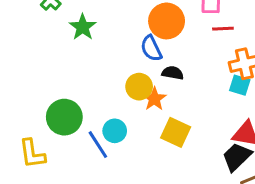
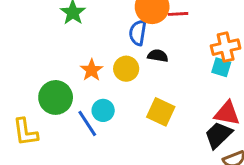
red line: (223, 29) -> (178, 14), moved
blue semicircle: (151, 48) -> (138, 33), turned 35
orange star: (154, 99) -> (92, 70), moved

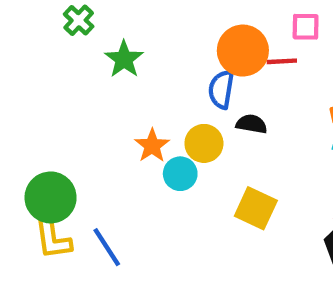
green circle: (56, 97) -> (51, 197), moved
cyan circle: (103, 110) -> (180, 174), moved
blue line: (87, 123) -> (107, 247), moved

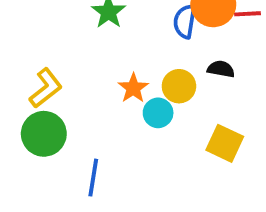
blue semicircle: (221, 89) -> (185, 21), moved
yellow L-shape: (53, 239) -> (46, 88), moved, turned -120
blue line: (107, 247) -> (93, 178), turned 42

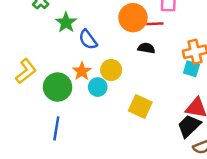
blue semicircle: (185, 21) -> (88, 40), moved, turned -45
black semicircle: (221, 69) -> (146, 48), moved
green circle: (44, 134) -> (58, 87), moved

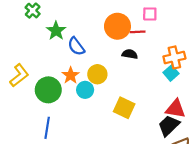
cyan square: (191, 69) -> (171, 73), turned 32

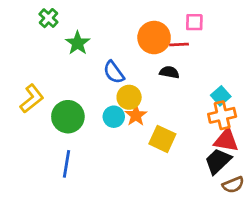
blue semicircle: (76, 46) -> (114, 72), moved
orange cross: (174, 57) -> (222, 115), moved
orange star: (71, 75) -> (136, 115), moved

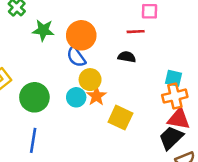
orange circle: (154, 38) -> (81, 35), moved
green star: (78, 43) -> (43, 30), turned -30
cyan square: (221, 96) -> (174, 78), turned -36

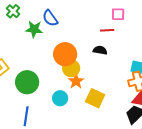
orange circle: (81, 35) -> (65, 54), moved
blue semicircle: (76, 57) -> (50, 18), moved
cyan circle: (76, 97) -> (60, 98), moved

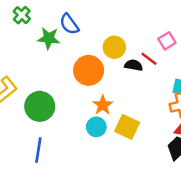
pink square: (118, 14) -> (167, 41), moved, turned -32
red line: (107, 30) -> (149, 59), moved, turned 40
yellow circle: (71, 68) -> (114, 47), moved
cyan circle: (60, 98) -> (96, 127), moved

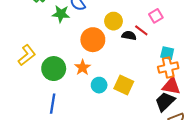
orange star: (103, 105) -> (83, 68), moved

